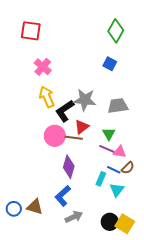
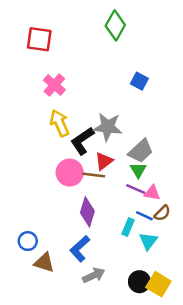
green diamond: (116, 31) -> (115, 25), moved
gray trapezoid: (118, 106) -> (141, 151), moved, turned 145
blue circle: (14, 209) -> (28, 241), moved

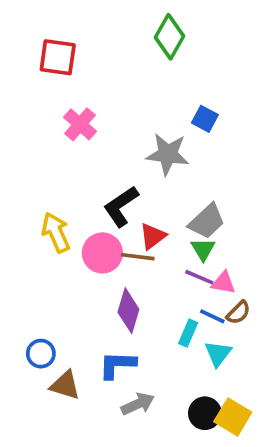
yellow arrow: (59, 123) -> (56, 232), moved
gray star: (108, 127) -> (168, 154), moved
blue L-shape: (80, 249) -> (117, 365), turned 44

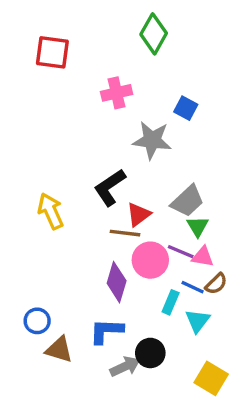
pink cross: (80, 124) -> (117, 93), moved, turned 36
green triangle: (203, 249) -> (198, 226), moved
pink circle: (102, 253) -> (150, 260), moved
black circle: (205, 413) -> (150, 353), moved

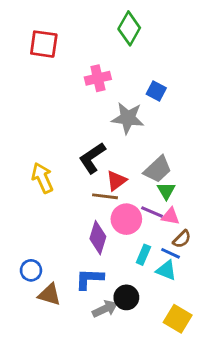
blue line: (193, 287) -> (170, 253), moved
cyan triangle: (198, 321) -> (166, 270), turned -45

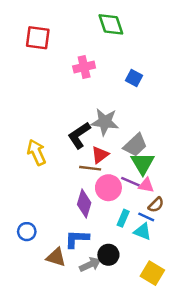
green diamond: (129, 28) -> (111, 24), turned -48
gray star: (128, 118) -> (105, 122), moved
green triangle: (166, 191) -> (143, 163), size x1.5
brown triangle: (49, 295) -> (56, 257), moved

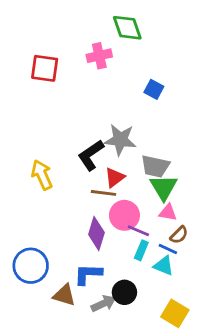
red square: (38, 38) -> (45, 68), moved
pink cross: (84, 67) -> (99, 56), moved
gray trapezoid: (135, 145) -> (155, 166), turned 55
purple line: (130, 182) -> (138, 231), moved
blue circle: (27, 232) -> (31, 266), size x1.6

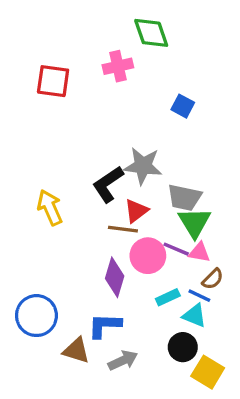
purple line: (138, 231) -> (176, 249), moved
cyan rectangle: (141, 250) -> (168, 297), turned 42
black circle: (124, 292) -> (183, 347), moved

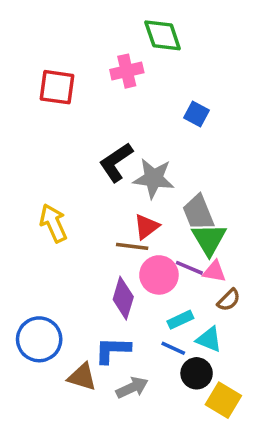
black L-shape: (108, 184) -> (116, 162), moved
gray trapezoid: (184, 198) -> (198, 212), turned 56
blue line: (199, 296) -> (173, 348), moved

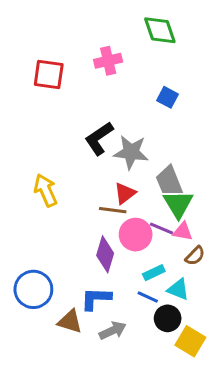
green diamond: (163, 35) -> (160, 30), moved

